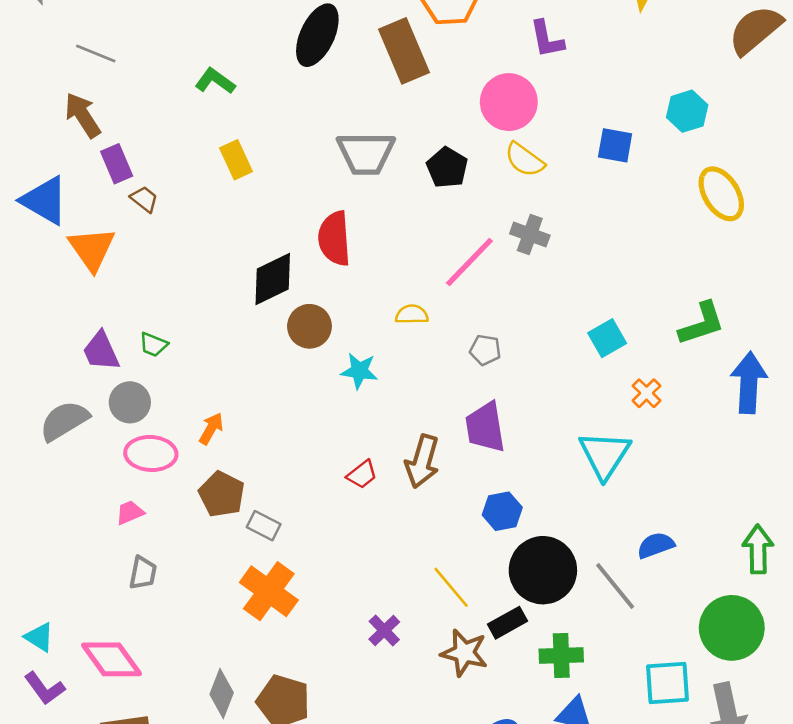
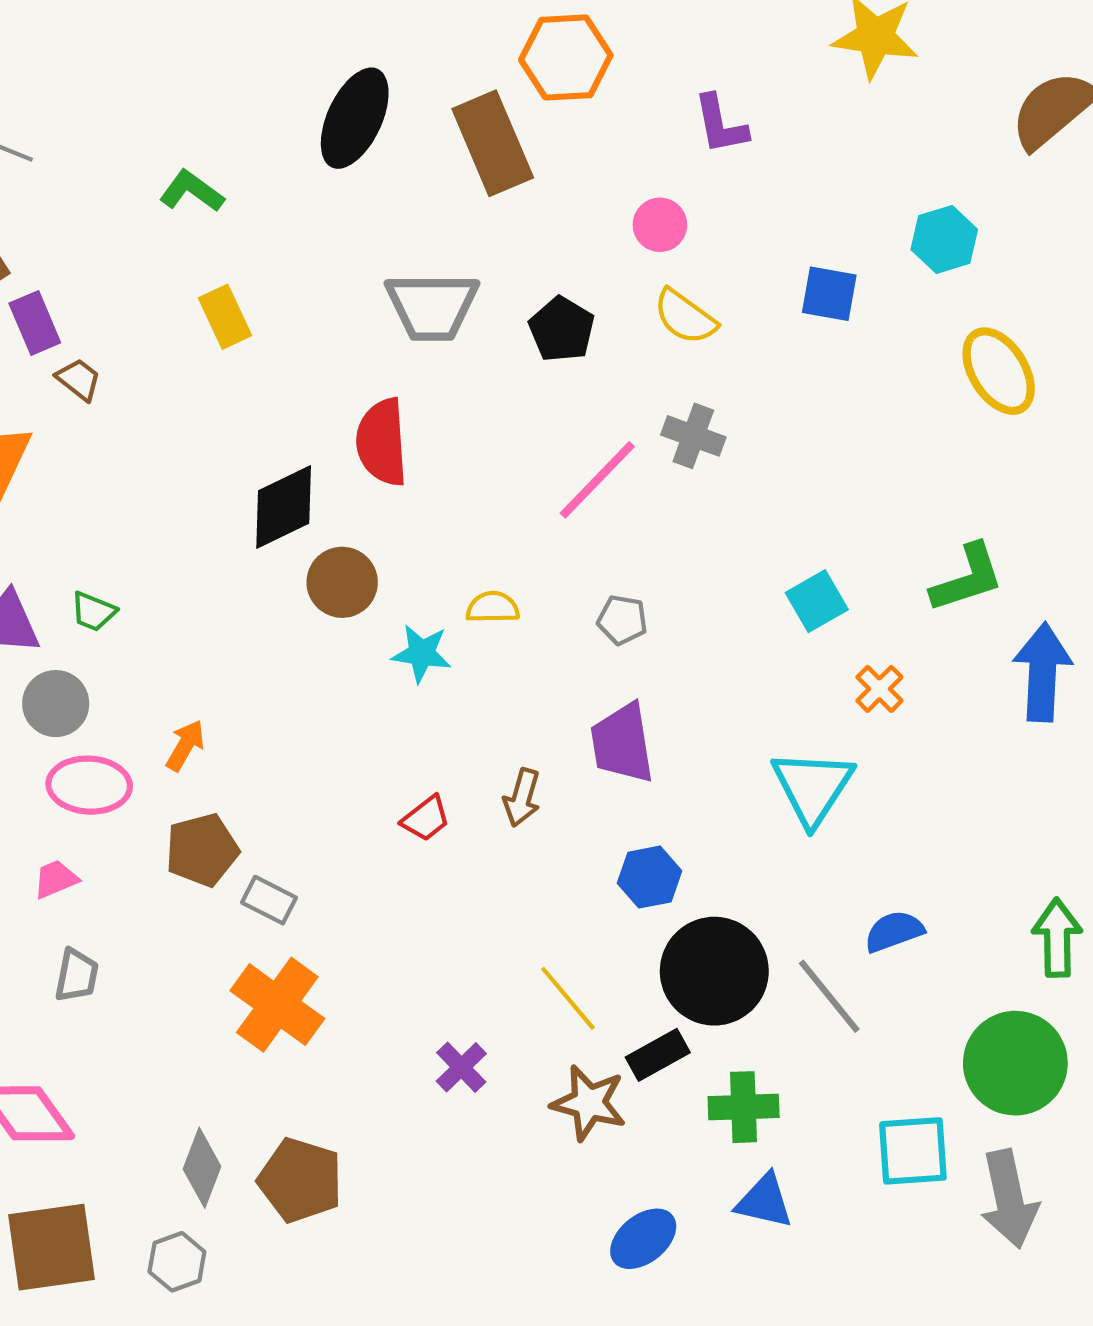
pink circle: (509, 102) -> (660, 225), size x0.6
yellow semicircle: (412, 314) -> (493, 607), moved
brown arrow: (422, 461) -> (522, 798), size x0.7
brown pentagon: (222, 494) -> (202, 850), turned 30

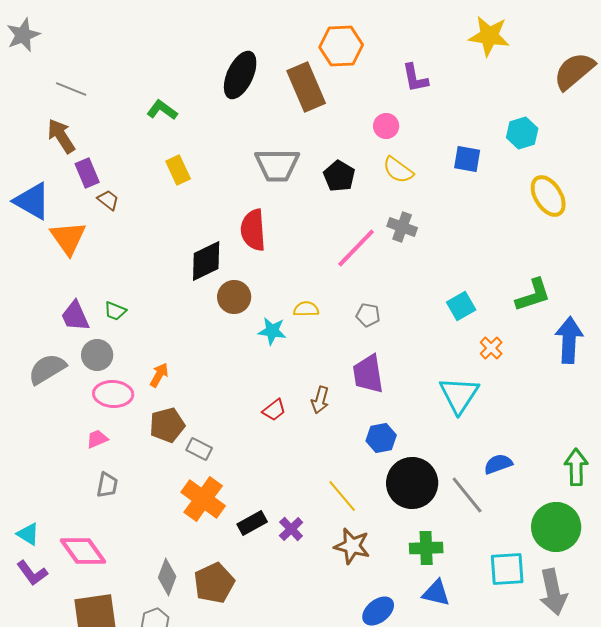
black rectangle: (658, 1055) -> (252, 523), moved
brown pentagon: (300, 1180) -> (214, 583), turned 30

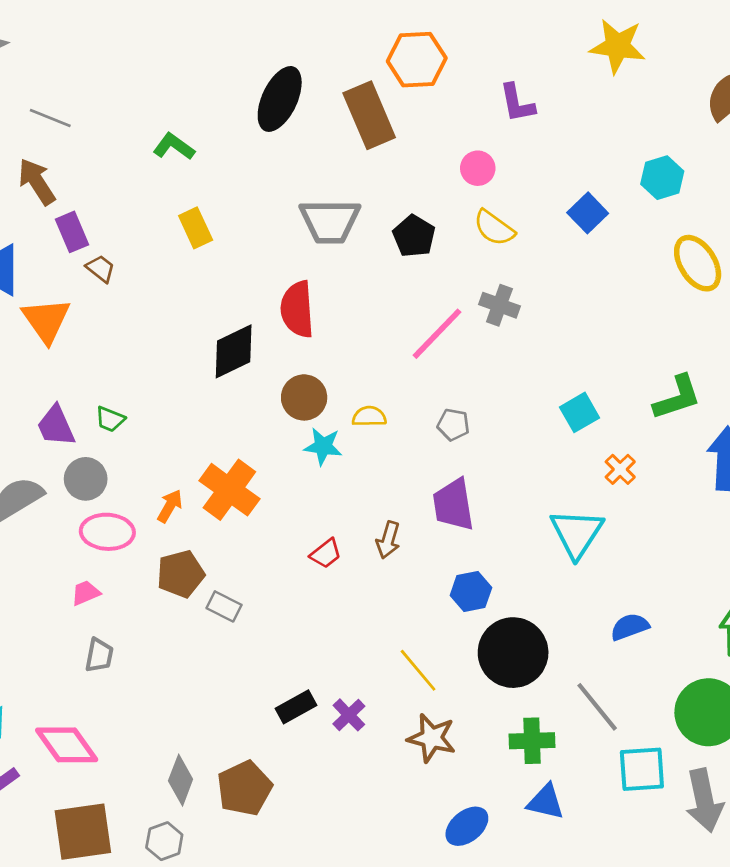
blue square: (467, 159) -> (588, 213), turned 36
brown circle: (234, 297) -> (304, 397), moved
gray line: (467, 495) -> (597, 707), moved
orange cross: (203, 499) -> (229, 490), moved

